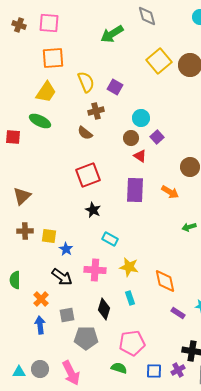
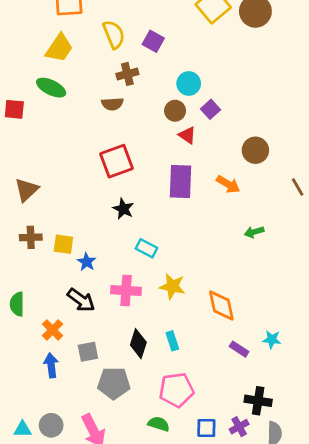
brown semicircle: (85, 133) -> (112, 104), turned -42
cyan rectangle: (130, 298) -> (172, 341), moved

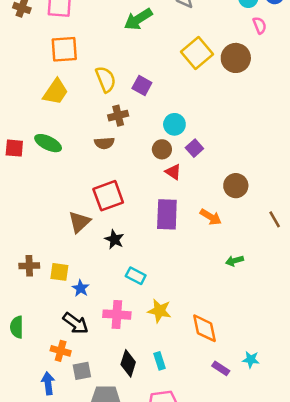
green ellipse: (51, 88) -> (48, 143), moved
brown triangle: (27, 190) -> (79, 222), moved
orange cross: (53, 330) -> (61, 351), moved, turned -30

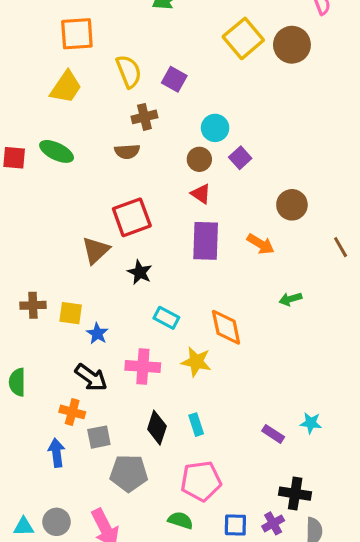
red triangle: (173, 172) -> (201, 194), moved
orange diamond: (204, 328) -> (226, 327), moved

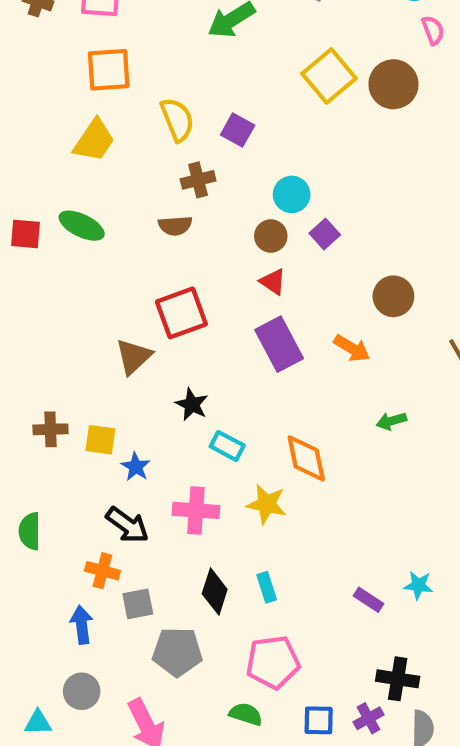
purple rectangle: (206, 241) -> (279, 344), turned -30
black star: (140, 272) -> (192, 404), moved
gray circle: (57, 522) -> (82, 691), moved

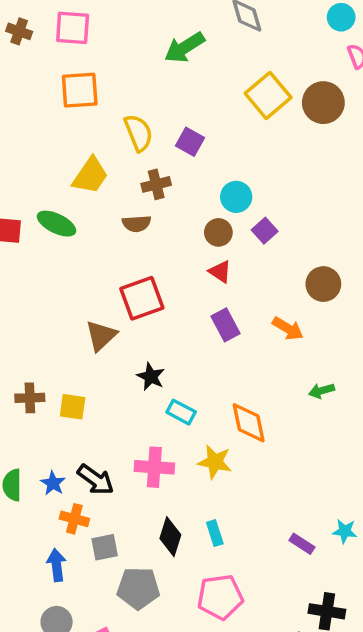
yellow trapezoid: (94, 140) -> (90, 176), moved
purple rectangle: (279, 344) -> (226, 325), size x0.7
blue star: (136, 467) -> (53, 483), moved

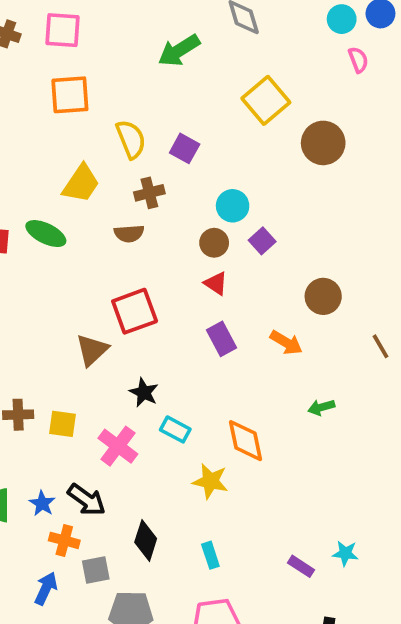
brown circle: (323, 103) -> (323, 143), moved
pink cross: (154, 467) -> (118, 446), moved, turned 33
black diamond: (170, 537) -> (146, 540), moved
blue arrow: (57, 565) -> (46, 588), turned 32

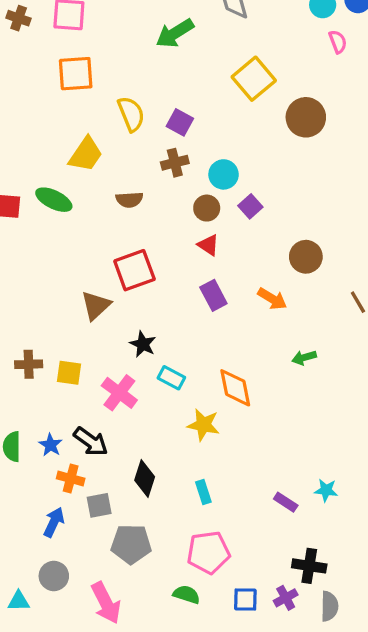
brown cross: (149, 193) -> (175, 163), moved

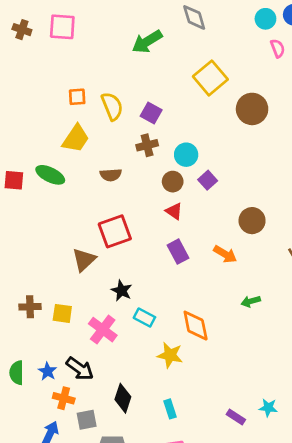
orange square: (76, 74) -> (77, 97), moved, size x0.6

